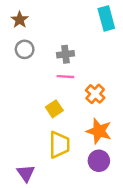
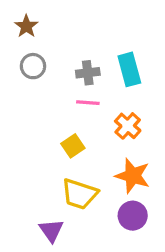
cyan rectangle: (106, 18) -> (129, 69), moved
yellow trapezoid: (59, 145) -> (79, 194), turned 108
purple triangle: (26, 173) -> (51, 231), moved

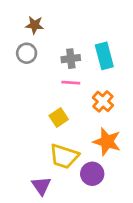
brown star: (26, 26) -> (35, 25), moved, turned -30
purple circle: (133, 216) -> (92, 174), moved

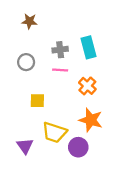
gray circle: (27, 53) -> (26, 62), moved
yellow square: (59, 117) -> (37, 101), moved, turned 35
purple triangle: (41, 186) -> (25, 146), moved

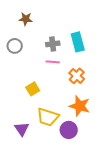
gray circle: (26, 62) -> (15, 46), moved
yellow square: (37, 101) -> (33, 89), turned -32

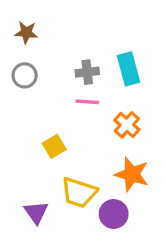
brown star: (26, 19) -> (26, 33), moved

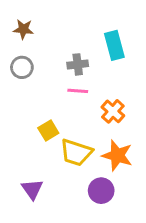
cyan rectangle: (128, 69) -> (114, 45), moved
yellow trapezoid: (79, 193) -> (76, 152), moved

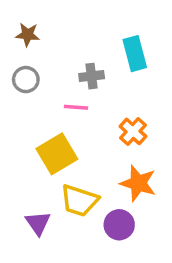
pink line: (78, 91) -> (76, 107), moved
yellow square: (48, 130) -> (57, 154), size x1.6
yellow trapezoid: (76, 152) -> (79, 201), moved

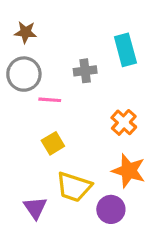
gray circle: (26, 80) -> (24, 74), size x1.4
pink line: (76, 107) -> (50, 100), moved
yellow square: (57, 154) -> (53, 143), size x0.6

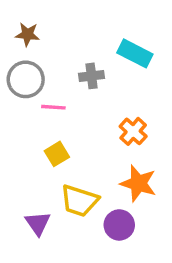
cyan rectangle: (125, 50) -> (135, 53), turned -48

